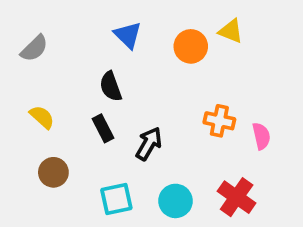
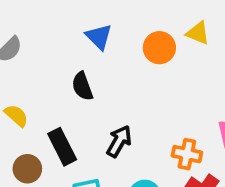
orange cross: (219, 121) -> (187, 154), moved
black rectangle: (103, 128) -> (62, 147), moved, size x1.4

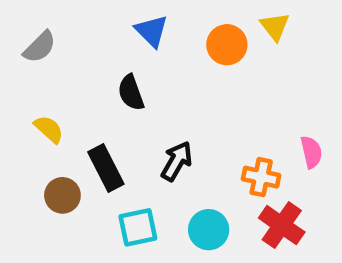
yellow triangle: (198, 33) -> (275, 26), turned 30

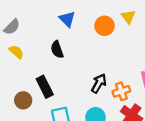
yellow semicircle: (49, 129) -> (16, 52), moved
black arrow: (177, 161) -> (99, 83), moved
orange cross: (261, 177) -> (121, 91), turned -30

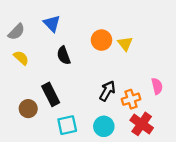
yellow triangle: (128, 17) -> (125, 44), moved
blue triangle: (67, 19) -> (52, 23), moved
orange circle: (104, 26) -> (101, 40), moved

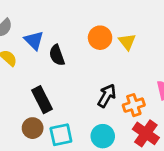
blue triangle: (52, 23) -> (34, 40), moved
brown circle: (28, 109) -> (33, 128), moved

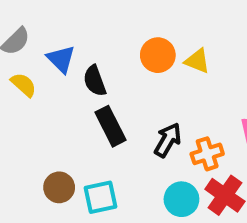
yellow triangle: (127, 42) -> (197, 61), turned -30
black rectangle: (42, 100) -> (110, 126), moved
cyan circle: (103, 136) -> (181, 199), moved

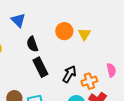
blue triangle: (61, 59) -> (18, 20), moved
yellow triangle: (197, 61) -> (84, 34), turned 40

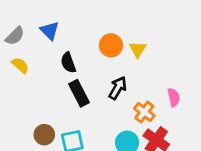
black arrow: (69, 74) -> (118, 88), moved
orange cross: (89, 81) -> (144, 112), turned -35

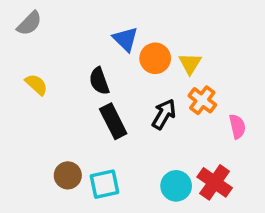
blue triangle: (50, 31) -> (125, 39), moved
gray semicircle: (15, 36) -> (29, 23), moved
orange cross: (144, 112) -> (202, 100), moved

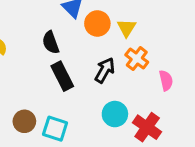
cyan square: (104, 184) -> (55, 129), turned 30
cyan circle: (176, 186) -> (115, 114), moved

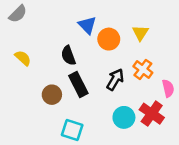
yellow triangle: (127, 28) -> (140, 33), moved
brown circle: (24, 121) -> (52, 95), moved
red cross: (147, 127) -> (152, 114), moved

